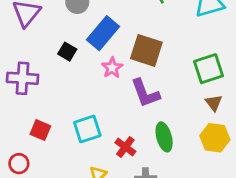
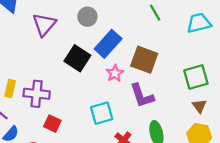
black square: (67, 52) -> (77, 58), size x1.6
purple cross: (23, 78) -> (37, 94), moved
cyan square: (87, 129) -> (102, 113), moved

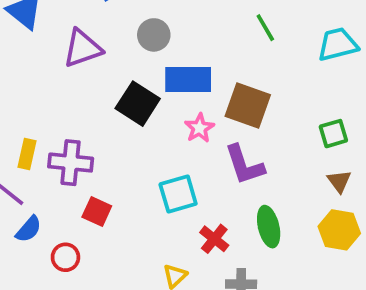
purple triangle: (44, 25) -> (82, 48), turned 30
blue rectangle: (108, 44) -> (188, 79), turned 48
green square: (196, 77) -> (333, 134), size x0.7

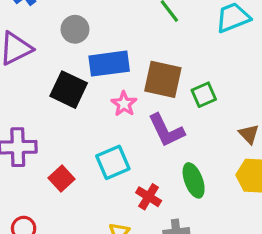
green square: (333, 134) -> (204, 95), moved
red square: (97, 212) -> (62, 179), moved, turned 30

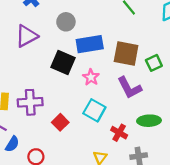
pink star: (124, 104) -> (91, 77), moved
cyan square: (113, 162) -> (94, 110), turned -35
green ellipse: (194, 180) -> (149, 121), turned -70

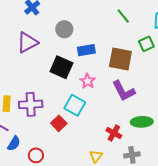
blue rectangle: (90, 44) -> (86, 50), size x0.7
green square: (154, 63) -> (146, 44), moved
cyan square: (94, 110) -> (75, 105), moved

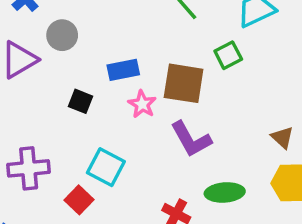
gray circle: (64, 29) -> (62, 35), moved
black square: (61, 67) -> (80, 101), size x0.6
pink star: (88, 81) -> (142, 104), moved

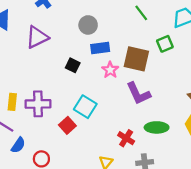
gray circle: (62, 35) -> (88, 25), moved

